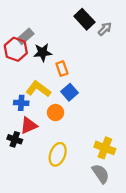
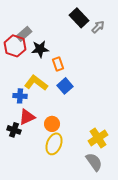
orange circle: (55, 113) -> (52, 124), moved
yellow cross: (105, 148) -> (98, 138), turned 36

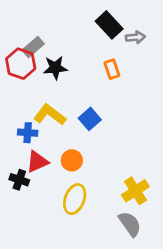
gray arrow: (98, 27) -> (135, 37), turned 40
orange rectangle: (58, 64) -> (112, 69), moved
orange circle: (52, 124) -> (72, 160), moved

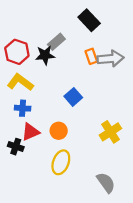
gray arrow: (135, 37) -> (110, 59), moved, size x1.6
gray rectangle: (33, 47) -> (56, 42), moved
yellow L-shape: (50, 115) -> (20, 82), moved
yellow cross: (135, 191) -> (110, 132), moved

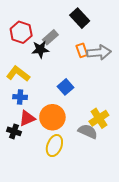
red hexagon: (17, 52) -> (21, 32), moved
orange circle: (59, 131) -> (52, 117), size x1.6
gray semicircle: (106, 183) -> (88, 131), moved, turned -30

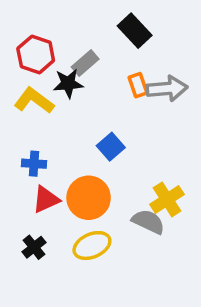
yellow L-shape: (18, 74) -> (34, 101), moved
black cross: (14, 131) -> (34, 247), moved, turned 32
yellow ellipse: (54, 146) -> (92, 246), turned 45

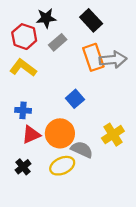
black star: (68, 83) -> (46, 18), moved
orange rectangle: (138, 85) -> (93, 57), size x1.6
gray semicircle: (148, 222) -> (82, 150), moved

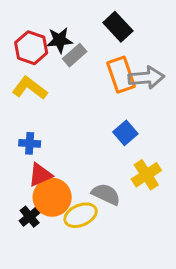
black star: (46, 18) -> (60, 40), moved
blue square: (75, 99) -> (125, 133), moved
orange circle: (60, 133) -> (52, 197), moved

